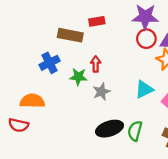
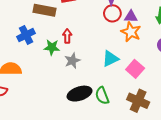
green semicircle: (135, 131) -> (102, 96), turned -36

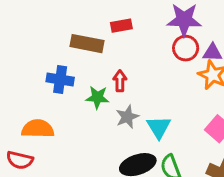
blue cross: (26, 35) -> (60, 79), turned 36
cyan triangle: (110, 59) -> (159, 127), moved, turned -36

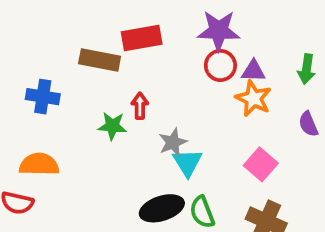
red rectangle: (121, 26) -> (142, 38), size x1.5
blue cross: (60, 79) -> (43, 97), moved
gray star: (127, 117) -> (173, 142), moved

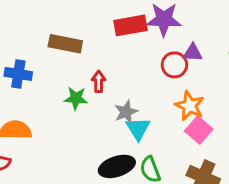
red rectangle: (142, 38) -> (130, 25), moved
red circle: (220, 65) -> (174, 65), moved
orange star: (253, 98) -> (190, 106), moved

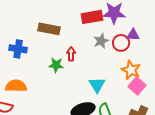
gray star: (126, 112) -> (101, 41), moved

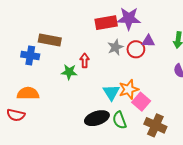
brown rectangle: (49, 29) -> (50, 40), moved
orange star: (131, 70) -> (129, 89), moved, turned 30
pink square: (137, 86) -> (141, 102), moved

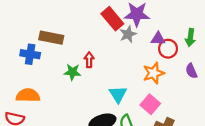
red rectangle: (106, 23) -> (112, 19), turned 60
gray star: (115, 47) -> (128, 34), moved
red circle: (136, 49) -> (168, 49), moved
orange star: (129, 89) -> (154, 73), moved

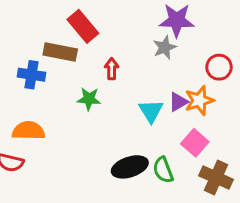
red rectangle: (112, 19) -> (83, 26), moved
purple triangle: (158, 39) -> (178, 102), moved, turned -32
red arrow: (89, 60) -> (112, 69), moved
cyan triangle: (118, 94) -> (151, 111), moved

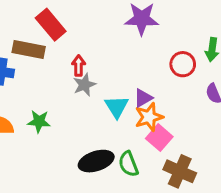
gray star: (165, 47) -> (84, 85), moved
green star: (89, 99) -> (39, 121), moved
orange star: (199, 100) -> (149, 117), moved

